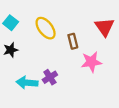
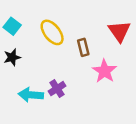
pink star: (91, 62) -> (104, 71), turned -30

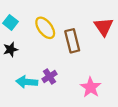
brown rectangle: (83, 47) -> (72, 41), size x1.5
pink star: (104, 71) -> (91, 87), moved

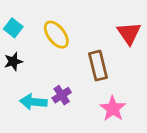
brown rectangle: (72, 41) -> (98, 66), moved

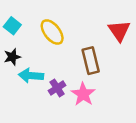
cyan arrow: (33, 102) -> (31, 76), moved
pink star: (113, 109) -> (83, 94), moved

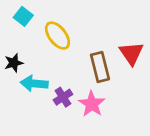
cyan square: (12, 26) -> (23, 16), moved
red triangle: (119, 31) -> (131, 53), moved

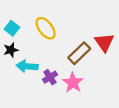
cyan square: (23, 16) -> (12, 28), moved
brown rectangle: (100, 67) -> (79, 53), turned 60

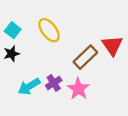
cyan arrow: (27, 66) -> (29, 86), moved, turned -36

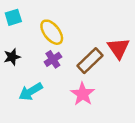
cyan square: (13, 30) -> (13, 17), moved, turned 35
purple cross: (54, 83) -> (53, 59), moved

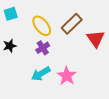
brown rectangle: (90, 61) -> (72, 24), moved
cyan arrow: (31, 92) -> (41, 74), moved

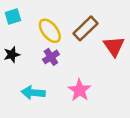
cyan arrow: (41, 74) -> (33, 93), moved, turned 36

